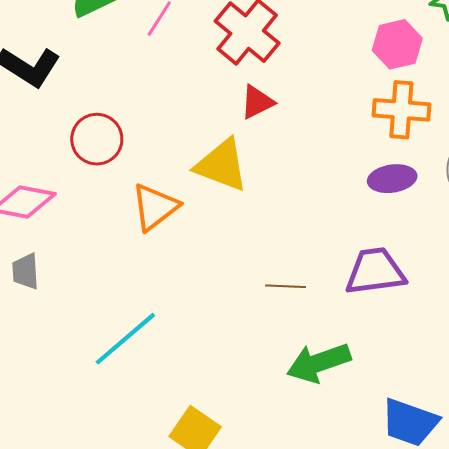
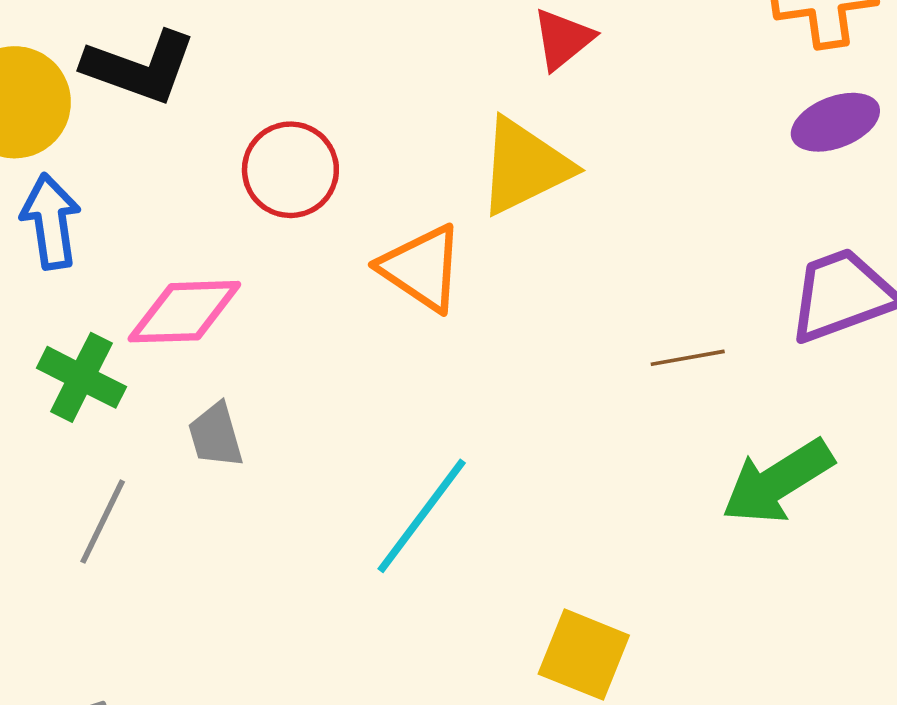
yellow triangle: (222, 165) -> (525, 166), turned -34
orange triangle: (155, 207) -> (422, 268), turned -36

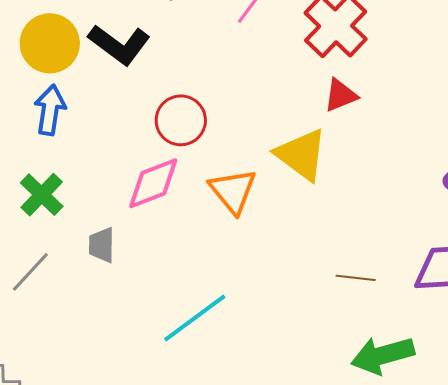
yellow triangle: (525, 166) -> (301, 155), turned 46
pink diamond: (184, 312) -> (153, 183), moved, turned -36

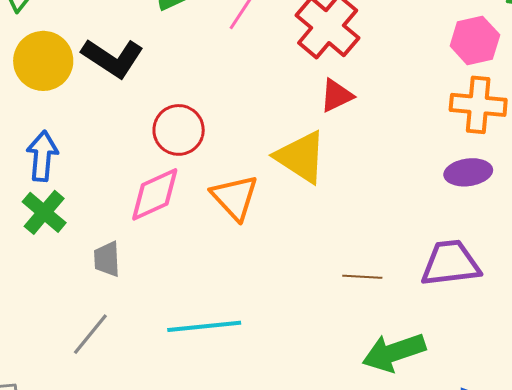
blue arrow: (50, 110) -> (42, 156), moved
gray line: (30, 272) -> (90, 334), moved
cyan line: (195, 318) -> (204, 326), turned 34

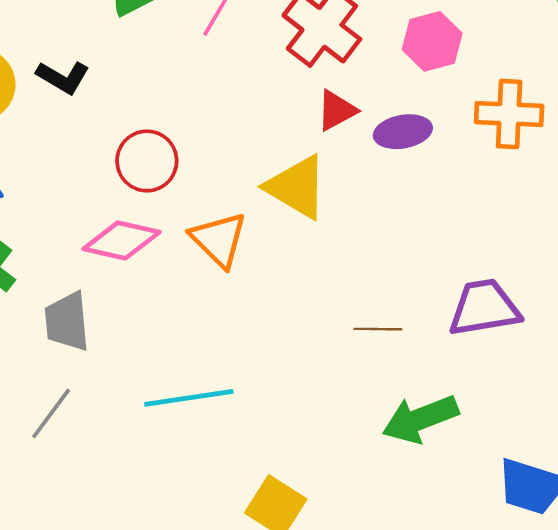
pink hexagon: (475, 40) -> (432, 41), moved
black L-shape: (113, 58) -> (63, 77), size x0.7
purple ellipse: (468, 172) -> (403, 132), moved
pink diamond: (155, 194) -> (122, 240), turned 40
gray trapezoid: (107, 259) -> (67, 322), size x1.4

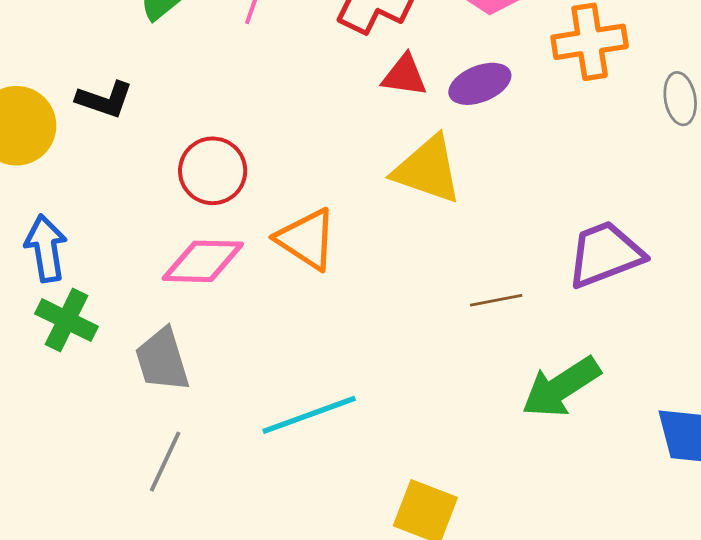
red triangle: (337, 110) -> (404, 75), turned 48
yellow triangle: (297, 187) -> (428, 170), moved

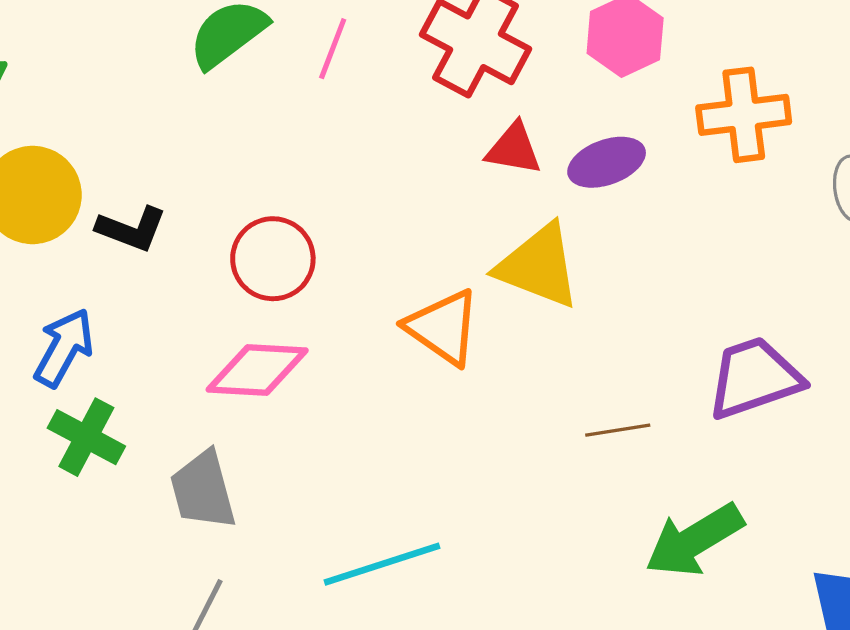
black L-shape: (105, 100) -> (132, 229), moved
orange triangle: (307, 239) -> (443, 327), moved
blue arrow: (46, 248) -> (64, 348), turned 36

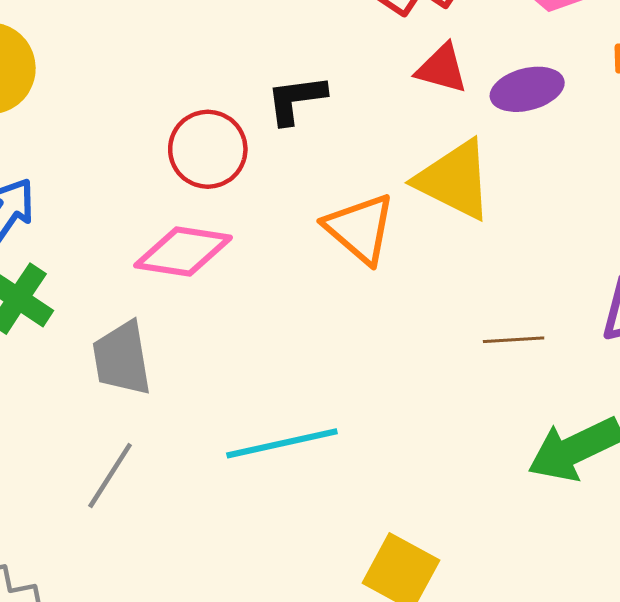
black L-shape: (132, 229) -> (296, 99), moved, turned 146

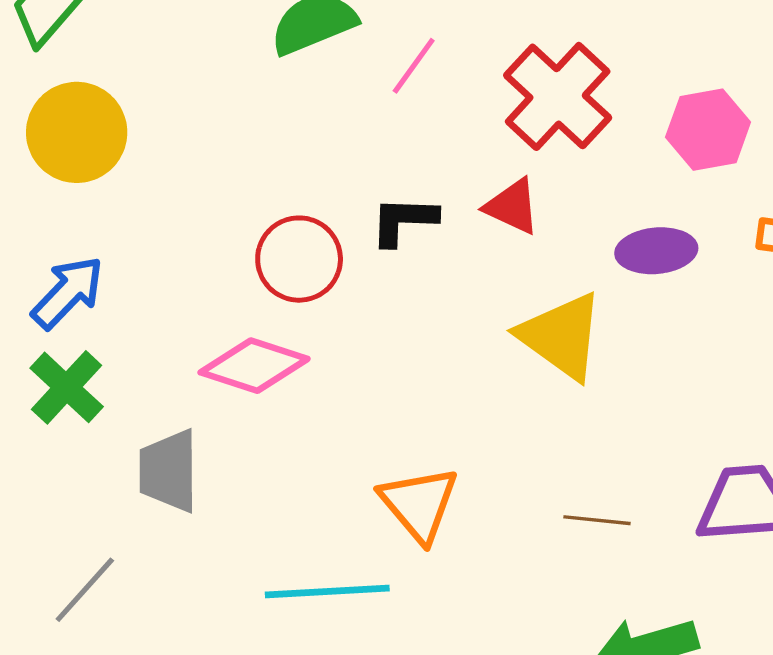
red triangle: (442, 69) -> (512, 206), moved
orange triangle: (360, 228) -> (419, 504), moved
gray line: (110, 475) -> (85, 590), moved

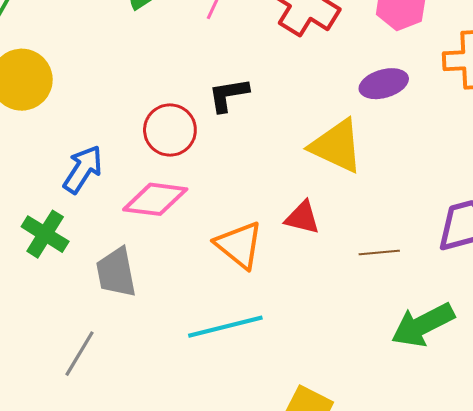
red triangle: (512, 206) -> (302, 218), moved
blue arrow: (68, 293) -> (83, 169), moved
orange triangle: (419, 504) -> (239, 245), moved

